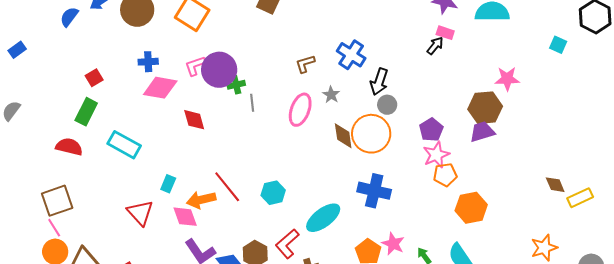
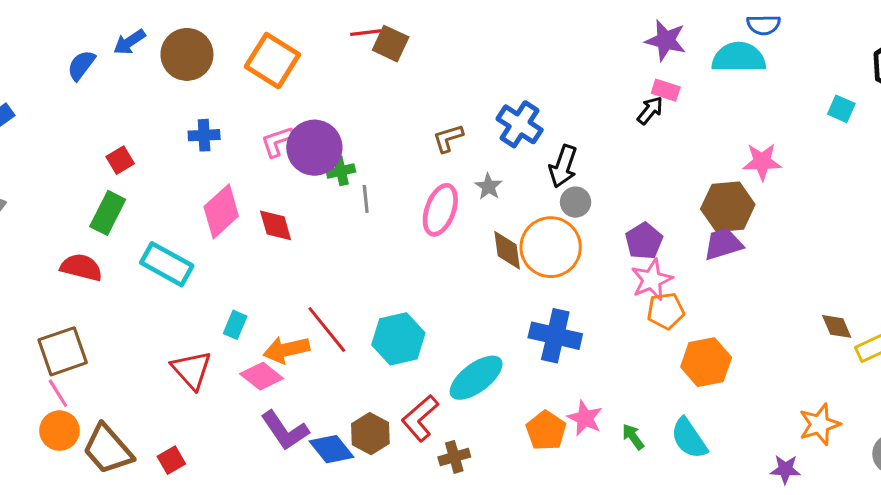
pink diamond: (160, 88) -> (221, 211), moved, turned -52
cyan hexagon: (273, 193) -> (398, 339), size x1.4
pink diamond: (185, 217) -> (262, 376), turned -32

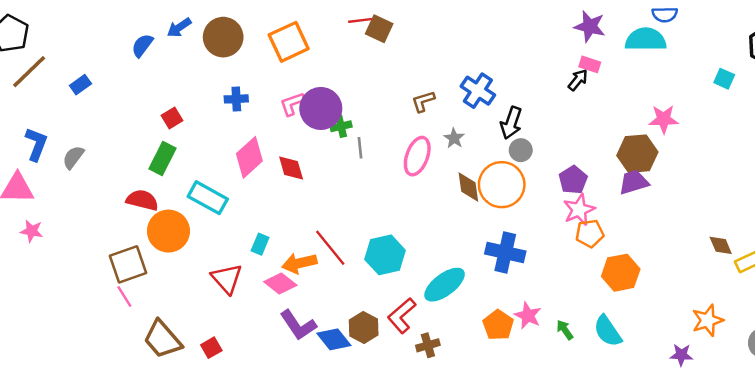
orange square: (272, 61) -> (289, 42), turned 33
orange circle: (59, 431) -> (168, 231), moved, size x1.4

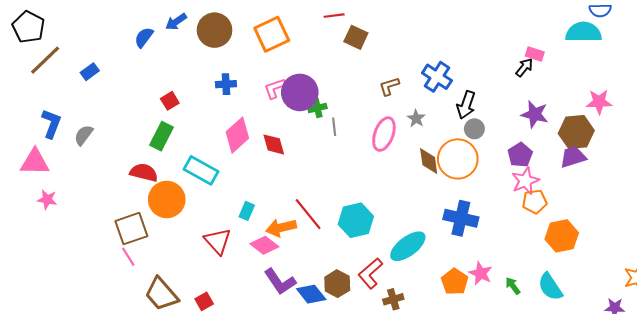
purple star: (590, 26) -> (535, 114), moved
brown square: (379, 29) -> (356, 37), moved

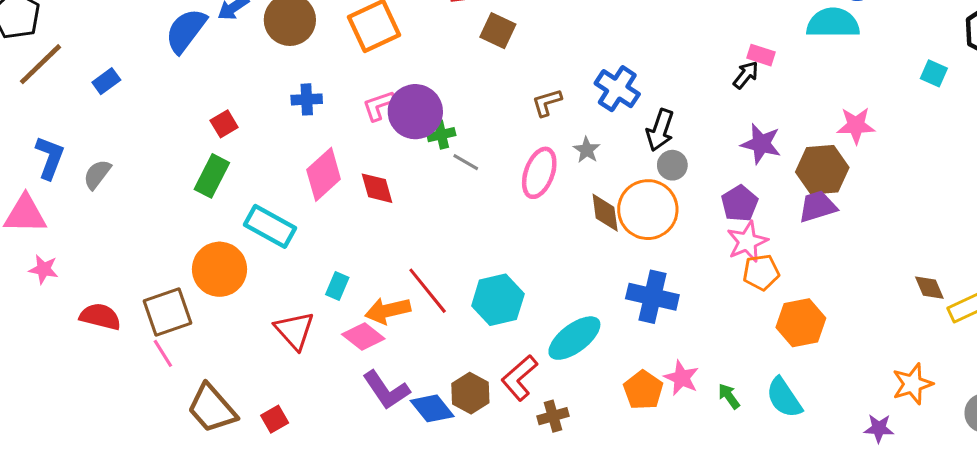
blue semicircle: (144, 37) -> (186, 31), size x1.5
gray line: (334, 127) -> (466, 162), turned -54
red semicircle: (144, 172) -> (100, 317), moved

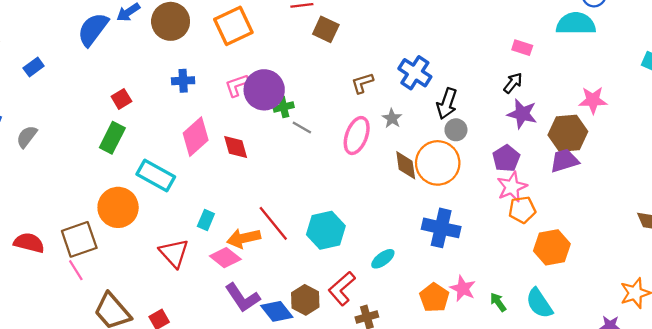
black arrow: (746, 75) -> (513, 83), moved
cyan ellipse: (574, 338) -> (383, 259), size x0.6

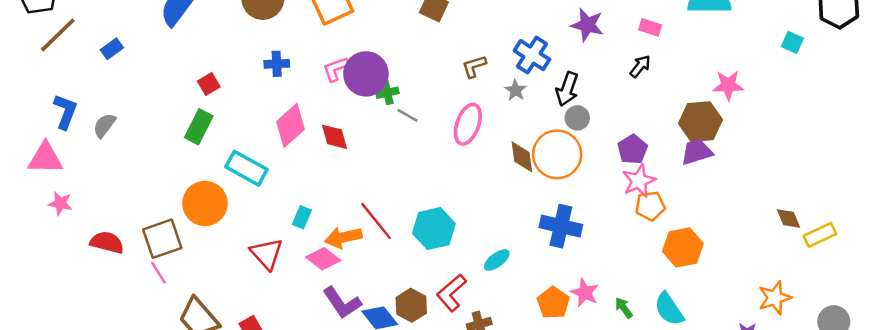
purple star: (522, 114) -> (587, 25), moved
gray star: (392, 118) -> (516, 90), moved

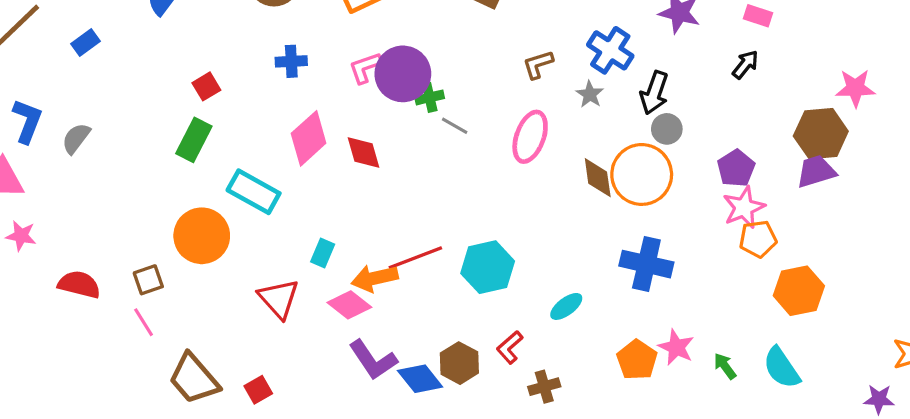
red line: (376, 221) -> (415, 258), turned -72
brown square: (162, 239) -> (148, 280), size x0.6
red L-shape: (451, 293) -> (510, 347), size x0.7

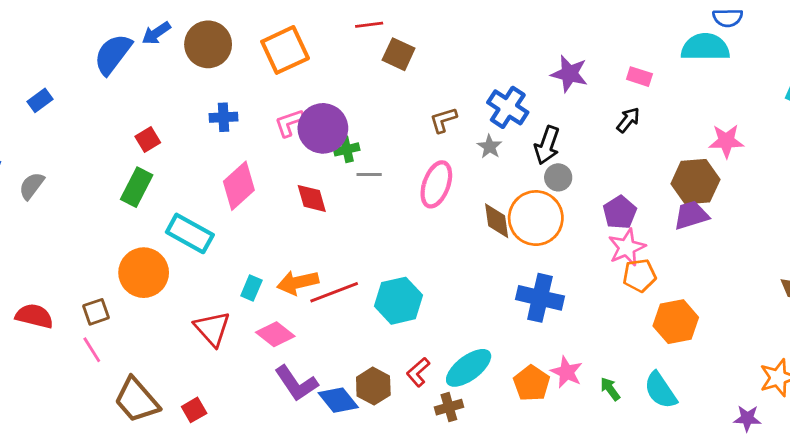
gray line: (455, 126) -> (369, 175), turned -30
red diamond: (364, 152) -> (312, 198), moved
orange arrow: (375, 278) -> (298, 282), moved
cyan ellipse: (566, 306) -> (469, 368), moved, size x1.6

